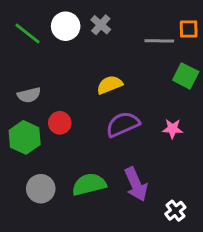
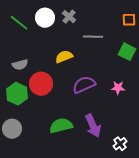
gray line: (159, 41) -> (93, 37), moved
yellow semicircle: (110, 85) -> (64, 57), moved
red circle: (60, 123) -> (41, 84), size x1.5
gray circle: (41, 189) -> (12, 129), moved

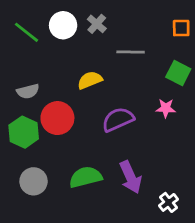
pink star: (118, 88) -> (166, 108), moved
gray circle: (12, 129) -> (34, 181), moved

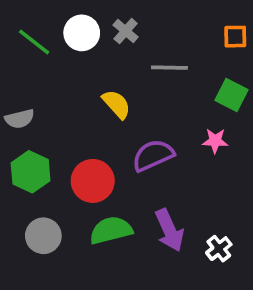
yellow semicircle: (90, 80) -> (116, 104), turned 70
gray semicircle: (28, 91) -> (20, 119), moved
red circle: (57, 118) -> (93, 181), moved
white cross: (169, 202) -> (219, 249), moved

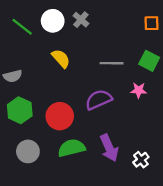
gray line: (169, 68) -> (112, 63), moved
yellow semicircle: (116, 104) -> (61, 58), moved

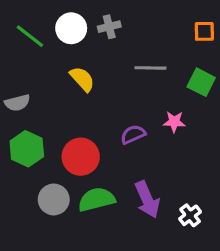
gray cross: (81, 20) -> (109, 27), turned 35
gray line: (112, 63) -> (150, 68), moved
pink star: (139, 90) -> (174, 122), moved
purple semicircle: (99, 100) -> (133, 134), size x0.7
gray circle: (28, 151) -> (54, 199), moved

